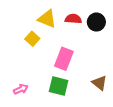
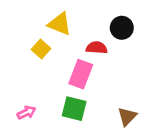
red semicircle: (73, 19) -> (97, 48), moved
brown triangle: (100, 83) -> (127, 116), moved, turned 35

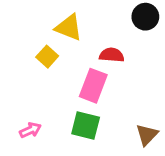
black circle: (122, 28) -> (145, 17), moved

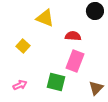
yellow square: (47, 57) -> (23, 46), moved
pink rectangle: (93, 86) -> (75, 61), moved

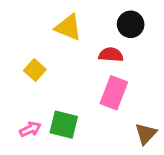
black circle: (95, 11) -> (131, 24), moved
green square: (56, 82) -> (64, 125), moved

